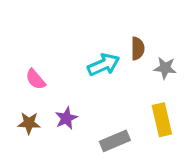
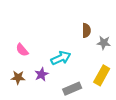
cyan arrow: (104, 65) -> (61, 58), moved
yellow rectangle: (162, 120) -> (102, 75), turned 42

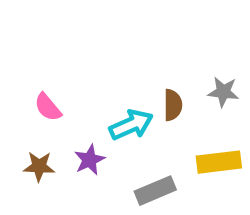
brown semicircle: (86, 30) -> (173, 105), moved
yellow rectangle: (102, 75) -> (219, 162), turned 54

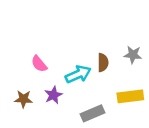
pink semicircle: (48, 107) -> (39, 64), moved

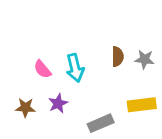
brown semicircle: (103, 63) -> (118, 57), moved
cyan arrow: (78, 74) -> (75, 68), moved, turned 100

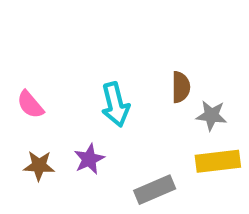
gray star: (145, 59) -> (211, 115), moved
pink semicircle: (42, 69) -> (30, 105), moved

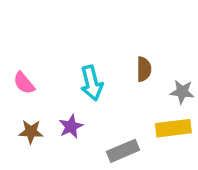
gray star: (211, 115) -> (182, 92), moved

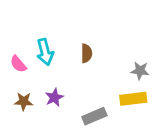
brown semicircle: (144, 69) -> (86, 53), moved
cyan arrow: (92, 83) -> (45, 52), moved

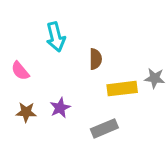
cyan arrow: (45, 52) -> (56, 37), moved
yellow rectangle: (133, 99) -> (122, 89), moved

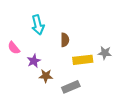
purple star: (60, 108) -> (34, 61), moved
brown star: (26, 112) -> (46, 76), moved

